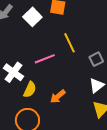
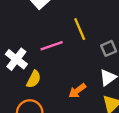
orange arrow: (58, 96) -> (77, 91), moved

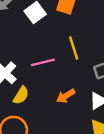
orange arrow: (77, 91) -> (66, 96), moved

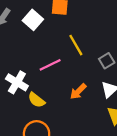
yellow semicircle: (21, 95) -> (36, 100), turned 108

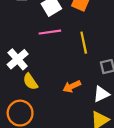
pink line: (50, 65) -> (50, 32), moved

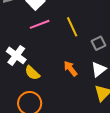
orange arrow: (72, 86) -> (70, 69), turned 91

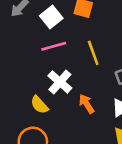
white cross: (16, 55) -> (60, 82), moved

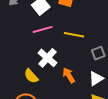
yellow line: (93, 53) -> (74, 35), turned -60

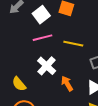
yellow semicircle: (31, 76) -> (19, 84), moved

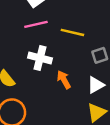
white cross: (47, 66) -> (40, 58), turned -30

